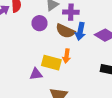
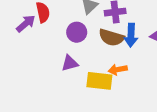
orange arrow: (67, 56) -> (118, 70), turned 80
purple triangle: (36, 74) -> (70, 63), moved

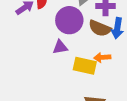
purple circle: (77, 32) -> (69, 20), size x1.5

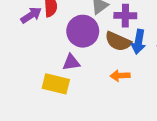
yellow rectangle: (85, 66) -> (56, 84), moved

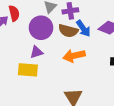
blue arrow: (139, 42) -> (83, 28), turned -36
orange arrow: (120, 76) -> (74, 56), size x1.5

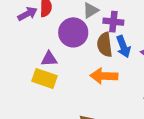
brown semicircle: (68, 31) -> (105, 45), turned 54
purple triangle: (36, 52) -> (49, 59), moved

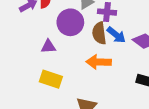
blue arrow: (123, 47) -> (116, 35), turned -30
yellow rectangle: (45, 79) -> (51, 79), moved

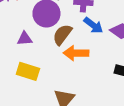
brown semicircle: (99, 33) -> (62, 35), moved, turned 45

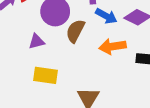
orange arrow: (76, 53) -> (112, 46), moved

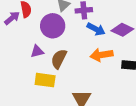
brown semicircle: (75, 31) -> (59, 59), moved

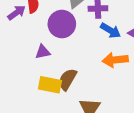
brown semicircle: (59, 59) -> (67, 79), moved

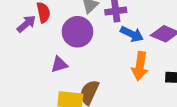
orange arrow: (115, 60) -> (140, 66), turned -70

